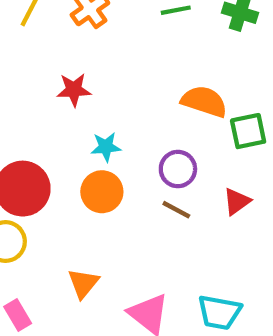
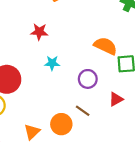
orange circle: (102, 192) -> (61, 124), moved
brown line: (176, 210) -> (83, 111), moved

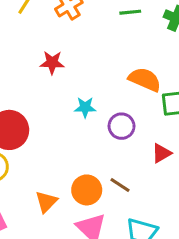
cyan star: (52, 63) -> (85, 107), moved
brown line: (83, 111) -> (120, 185), moved

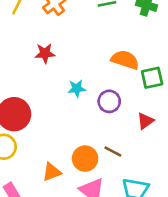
orange triangle: (46, 202) -> (52, 172), turned 30

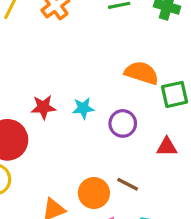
red star: (45, 53) -> (43, 107), moved
red triangle: (145, 121) -> (167, 147), turned 36

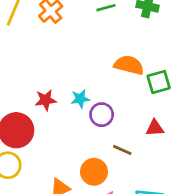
purple circle: (123, 123) -> (102, 115), moved
brown line: (128, 184) -> (122, 150), moved

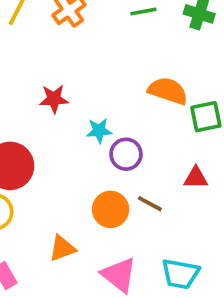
red star: (46, 100) -> (54, 99), moved
orange circle: (94, 172) -> (111, 209), moved

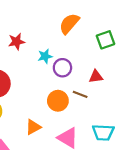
orange semicircle: (168, 91) -> (69, 24), moved, turned -60
red triangle: (196, 178) -> (96, 77), moved

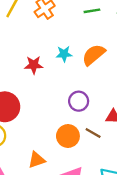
cyan star: (45, 56) -> (64, 54), moved

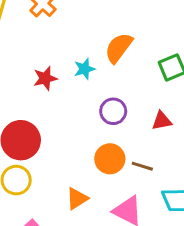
cyan star: (64, 54) -> (84, 69), moved
brown line: (93, 133) -> (142, 166), moved

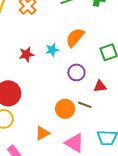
purple circle: (113, 111) -> (76, 72), moved
brown line: (142, 166) -> (85, 105), moved

